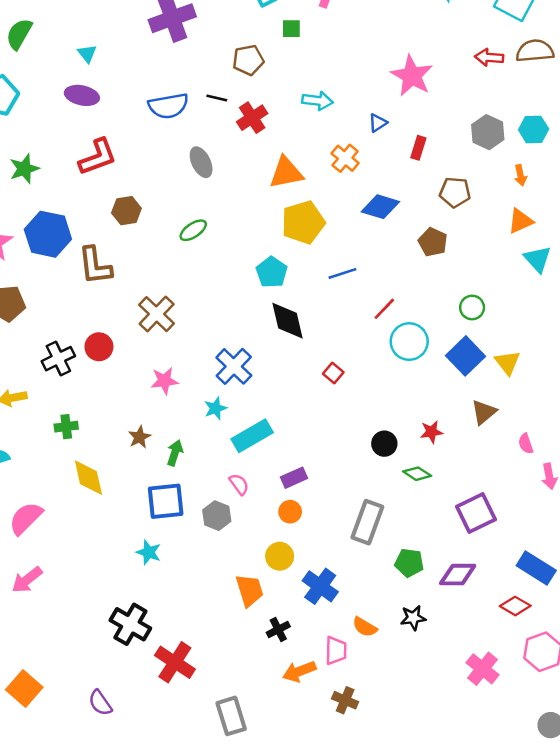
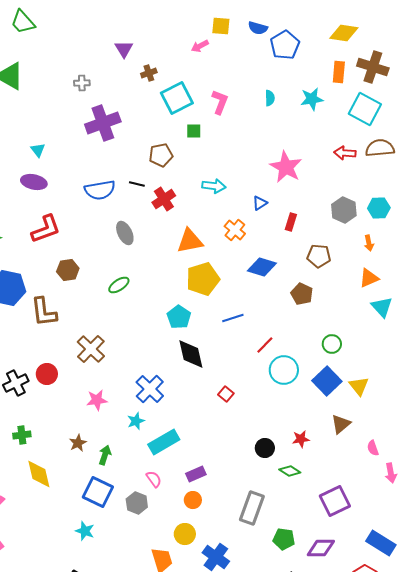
blue square: (166, 501) -> (98, 492), turned 32

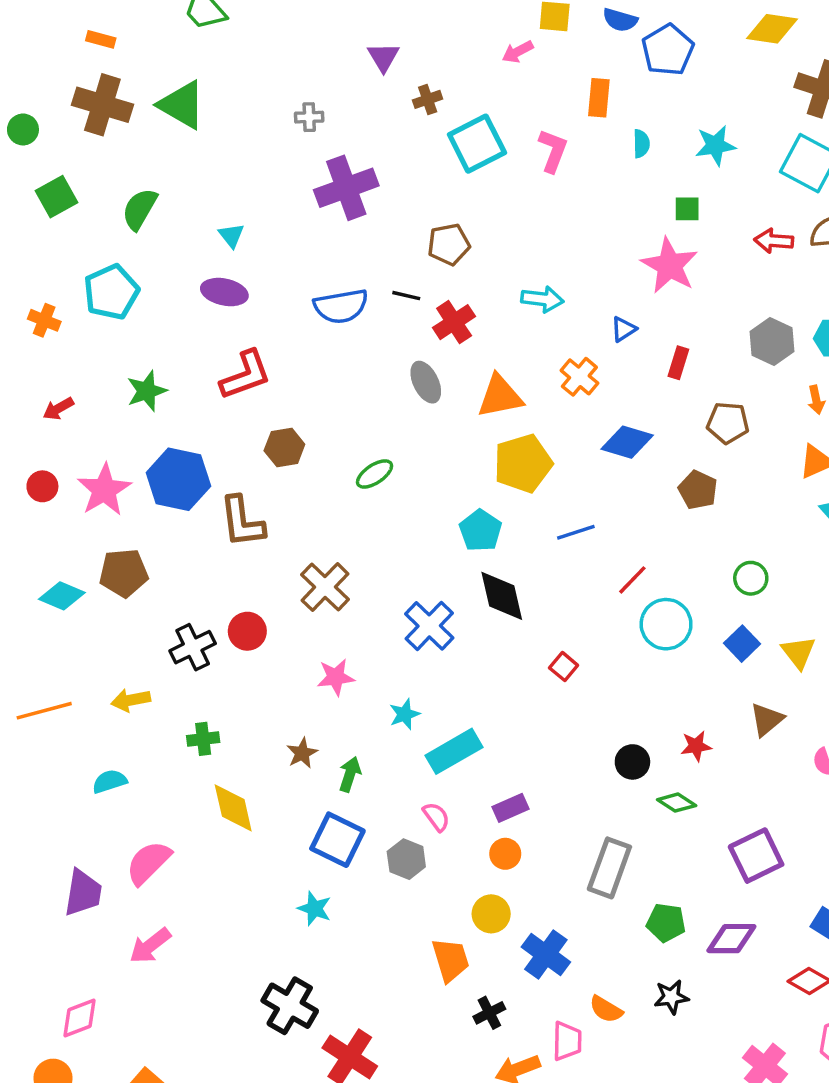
orange rectangle: (339, 72) -> (599, 98), moved
green square: (194, 131) -> (687, 209), moved
gray ellipse: (125, 233) -> (426, 382), moved
blue square: (327, 381) -> (742, 644), size x0.7
blue cross: (150, 389) -> (429, 626), moved

